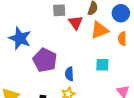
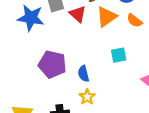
blue star: (20, 38) -> (31, 18), moved
orange semicircle: (122, 39) -> (135, 21), turned -40

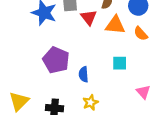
orange triangle: (107, 17) -> (115, 25), turned 30
yellow star: (87, 97) -> (90, 102), moved

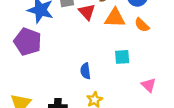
purple pentagon: (56, 60) -> (28, 42), moved

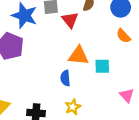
orange triangle: (115, 18) -> (78, 56), moved

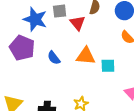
blue semicircle: (65, 78) -> (54, 58), moved, turned -32

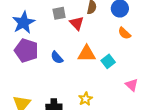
blue star: (35, 19) -> (24, 23), moved, turned 30
cyan square: (108, 66) -> (108, 61), turned -32

